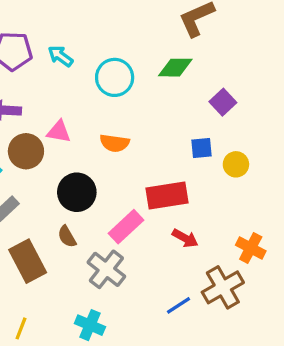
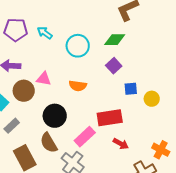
purple square: (223, 102) -> (114, 66), moved
brown semicircle: (67, 237) -> (49, 143), size x1.5

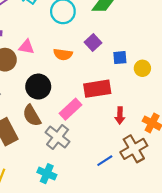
purple square: (114, 66) -> (93, 42), moved
red arrow: (121, 144) -> (120, 116), moved, turned 63

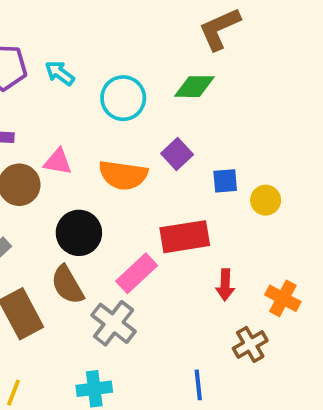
orange semicircle: (63, 54) -> (123, 175), size x1.4
brown cross: (134, 149) -> (250, 344), size x0.7
blue line: (105, 161) -> (198, 385), moved, turned -63
cyan cross: (47, 174) -> (94, 389), turned -30

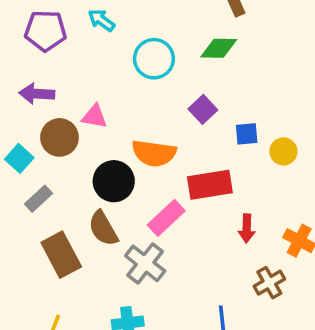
cyan arrow: (60, 73) -> (101, 20), moved
orange semicircle: (123, 175) -> (154, 153), moved

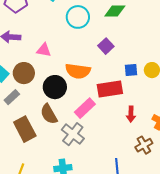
blue square: (247, 134) -> (131, 70), moved
brown circle: (59, 137) -> (24, 73), moved

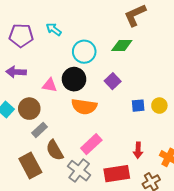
black circle: (55, 87) -> (74, 79), moved
red rectangle: (110, 89) -> (117, 174), moved
gray rectangle: (12, 97) -> (39, 130), moved

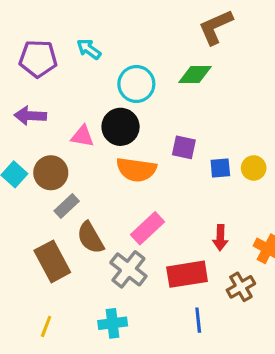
purple square: (113, 81) -> (184, 147), moved, turned -35

